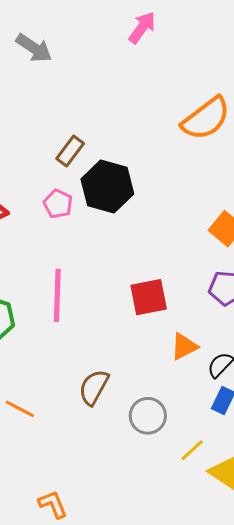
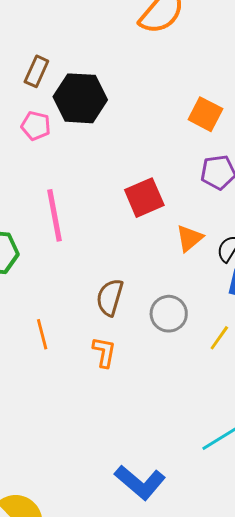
orange line: (20, 409) -> (42, 334), turned 60
orange L-shape: (53, 504) -> (104, 352), moved, turned 44

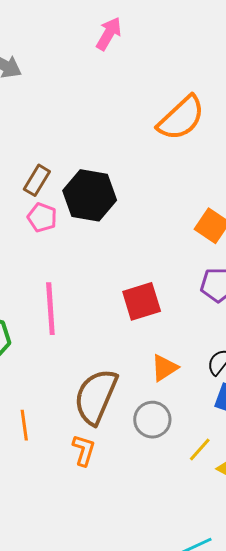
brown rectangle: (36, 71) -> (37, 180), moved
orange triangle: (189, 238) -> (164, 368), moved
brown semicircle: (110, 297) -> (96, 397), size x1.5

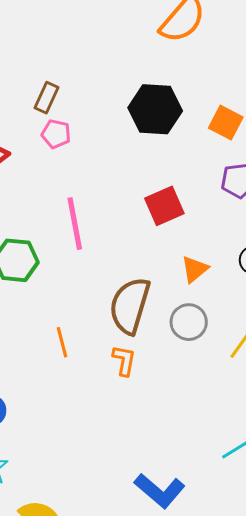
black hexagon: (90, 195) -> (155, 109), moved

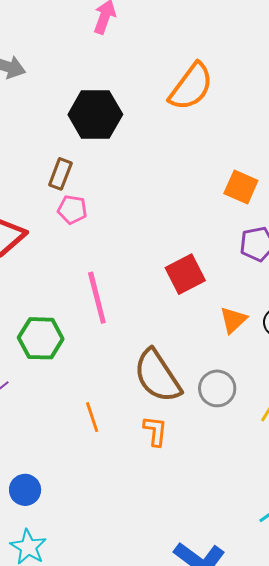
black hexagon: (155, 109) -> (95, 115), moved
orange triangle: (195, 269) -> (233, 320), moved
brown semicircle: (130, 306) -> (157, 376), turned -46

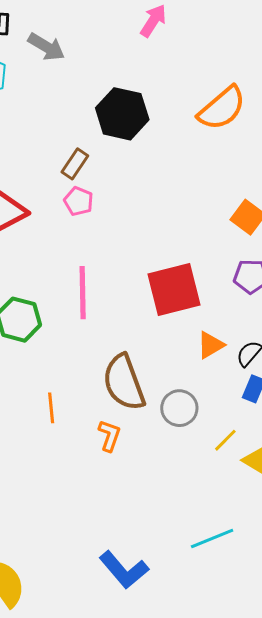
red square: (185, 274) -> (174, 290), size x1.4

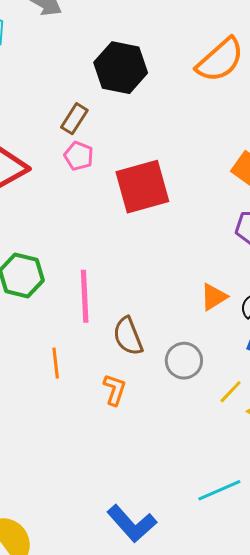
red square: (174, 290) -> (142, 187), moved
pink line: (83, 293) -> (85, 296), moved
brown semicircle: (124, 382) -> (128, 336), size x0.7

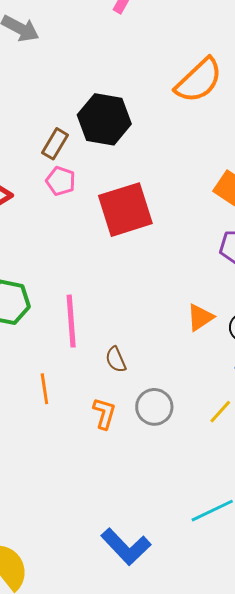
black hexagon: (121, 68) -> (104, 119), moved
brown semicircle: (128, 336) -> (116, 360), size x0.7
gray circle: (184, 361) -> (154, 407), moved

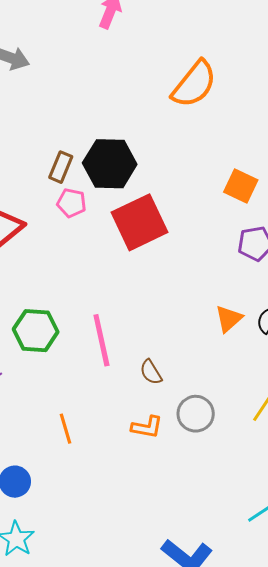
black hexagon: (104, 119) -> (110, 164), moved
orange line: (44, 389) -> (65, 429), moved
orange L-shape: (104, 413) -> (147, 427), turned 92

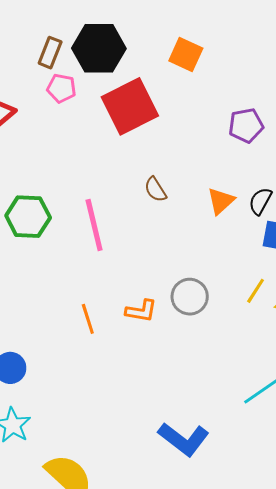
orange square: (241, 186) -> (186, 55), moved
brown semicircle: (151, 372) -> (155, 189), moved
orange line: (65, 429) -> (88, 319), moved

